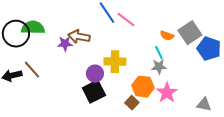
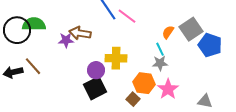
orange semicircle: (167, 36) -> (168, 32), turned 104

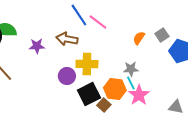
gray square: (191, 29) -> (162, 35), size x0.6
brown arrow: (80, 33) -> (67, 39), moved
cyan line: (160, 49) -> (131, 83), moved
black square: (95, 88) -> (89, 94), moved

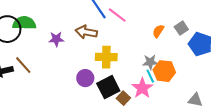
purple circle: (67, 76) -> (85, 78), moved
orange hexagon: (115, 89) -> (164, 71), moved
pink star: (139, 95) -> (142, 88), moved

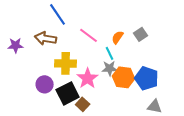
pink line: (117, 15) -> (89, 35), moved
blue pentagon: (200, 44) -> (147, 78), moved
cyan line: (150, 76) -> (110, 53), moved
pink star: (142, 88) -> (88, 78), moved

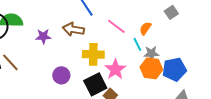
gray square: (141, 34) -> (171, 12), moved
gray star: (110, 68) -> (151, 53), moved
blue pentagon: (147, 78) -> (174, 69), turned -30
purple circle: (45, 84) -> (61, 75), moved

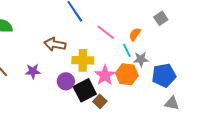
brown arrow: (73, 29) -> (55, 44), moved
purple star: (43, 36) -> (33, 71), moved
orange hexagon: (151, 68) -> (127, 74), moved
purple circle: (61, 75) -> (66, 81), moved

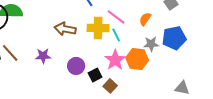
cyan line: (127, 50) -> (116, 35), moved
yellow cross: (83, 60) -> (98, 28), moved
blue pentagon: (164, 75) -> (174, 38), moved
black square: (85, 90) -> (95, 75), size x0.6

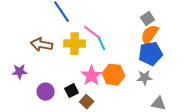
orange semicircle: (145, 19) -> (150, 35), moved, size x1.5
cyan line: (116, 35) -> (102, 44), moved
gray star: (151, 44) -> (145, 78), moved
purple circle: (76, 66) -> (46, 92), moved

